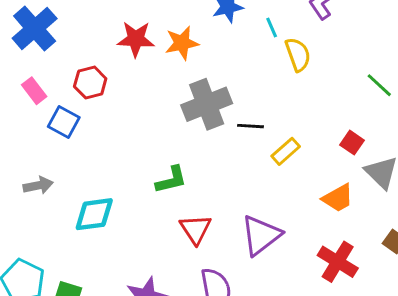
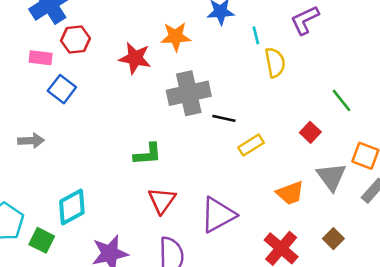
red star: (136, 39) -> (135, 58), moved
red hexagon: (90, 82) -> (76, 39), moved
pink rectangle: (34, 91) -> (41, 58), turned -55
red square: (352, 143) -> (310, 132), moved
cyan diamond: (94, 214) -> (72, 207), moved, turned -30

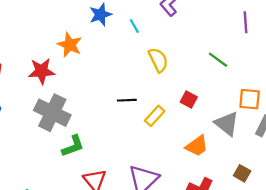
orange star: (176, 37) -> (70, 45), turned -30
yellow semicircle: (275, 63) -> (158, 60), moved
gray cross: (189, 93) -> (52, 113), moved, turned -36
red square: (310, 132) -> (189, 100), moved

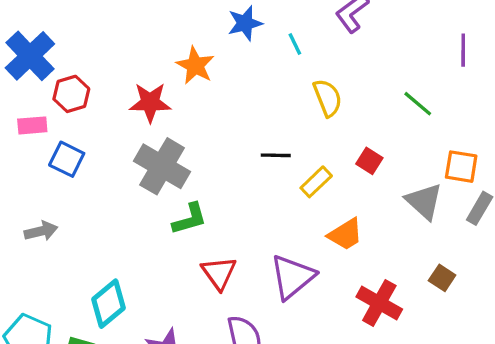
orange trapezoid: (197, 146) -> (345, 234), moved

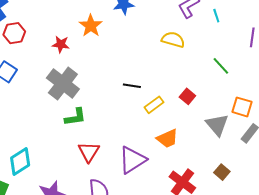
cyan line: (295, 44) -> (216, 16), moved
yellow semicircle: (328, 98) -> (173, 40), moved, turned -60
red star: (150, 102) -> (61, 44), size x0.7

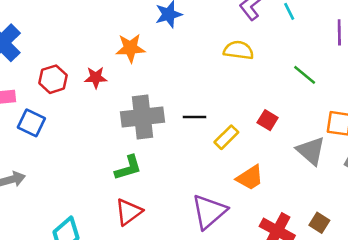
orange star: (91, 26) -> (130, 48), turned -30
red hexagon: (14, 33) -> (53, 79), moved
gray cross: (63, 83) -> (143, 117), moved, turned -36
red triangle: (89, 152) -> (129, 212), moved, turned 30
brown square: (222, 172) -> (319, 223), moved

